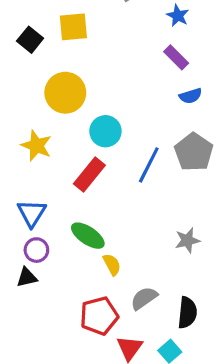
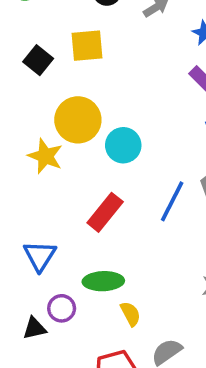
cyan circle: (105, 131) -> (123, 145), moved
yellow star: (36, 146) -> (45, 156), moved
green ellipse: (88, 236) -> (103, 281), turned -36
purple circle: (36, 250) -> (62, 308), moved

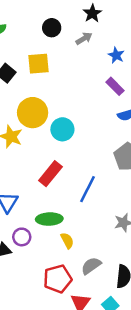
blue line: (172, 201) -> (88, 189), moved

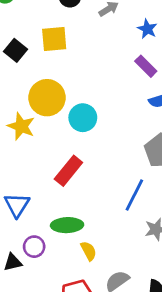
blue line: (88, 189) -> (134, 195), moved

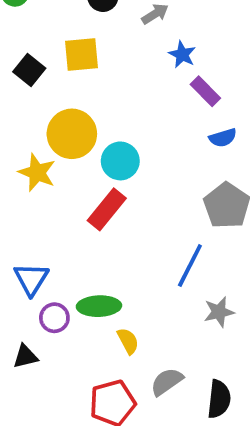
blue star: (147, 29) -> (182, 54), moved
red rectangle: (68, 171) -> (107, 209), moved
purple circle: (34, 247) -> (54, 318), moved

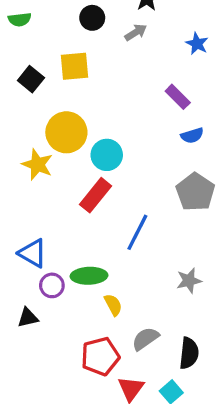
blue star: (182, 54) -> (197, 44), moved
blue line: (190, 265) -> (137, 232), moved
blue triangle: (31, 279) -> (33, 253), turned -32

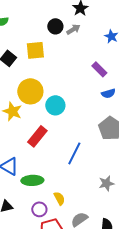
black circle: (92, 18) -> (55, 26), moved
red rectangle: (95, 195) -> (37, 136), moved
green ellipse: (89, 276) -> (32, 180), moved
purple circle: (52, 285) -> (39, 209), moved

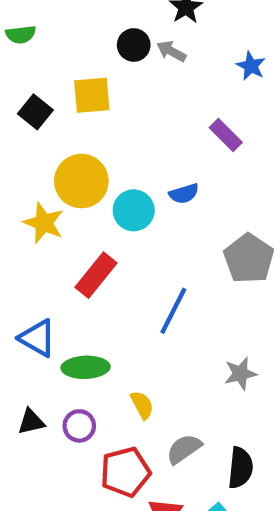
gray arrow: (73, 29) -> (171, 51), turned -120
blue semicircle: (108, 93) -> (184, 194), moved
purple circle: (39, 209) -> (79, 426), moved

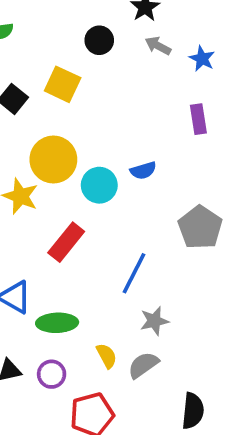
gray arrow: (171, 51) -> (158, 46), moved
yellow square: (92, 95) -> (63, 84), turned 30
purple rectangle: (226, 135) -> (198, 119), moved, turned 36
gray star: (240, 374) -> (154, 321), moved
gray semicircle: (184, 449) -> (143, 365), moved

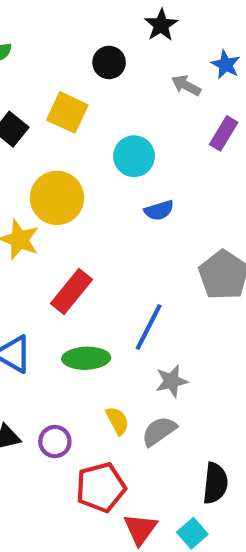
gray arrow: (158, 46) -> (186, 85), moved
blue star: (202, 59) -> (226, 65), moved
purple rectangle: (198, 119) -> (224, 133), moved, turned 40
cyan circle: (99, 185) -> (134, 156), moved
green ellipse: (57, 323) -> (86, 358), moved

